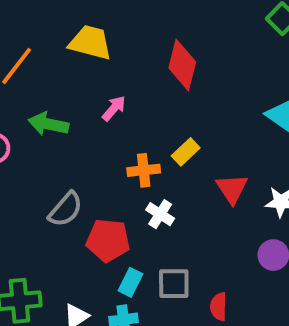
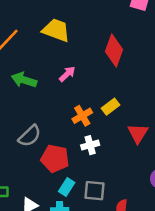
orange cross: (144, 170) -> (82, 116), turned -30
white cross: (160, 214) -> (90, 145), turned 36

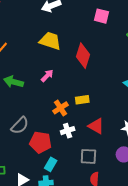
yellow trapezoid: (56, 30) -> (50, 41), moved
yellow rectangle: (111, 107) -> (82, 100), turned 32
red triangle: (138, 133) -> (96, 126), moved, turned -30
gray square: (94, 191) -> (88, 156), moved

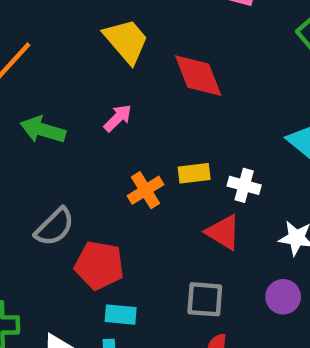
yellow trapezoid: (50, 41) -> (126, 41), turned 30
red diamond: (83, 56) -> (198, 76), turned -40
white cross: (68, 131) -> (244, 185), moved, turned 32
cyan rectangle: (51, 164) -> (121, 315), turned 64

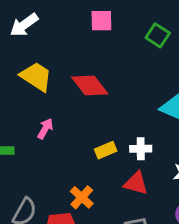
orange cross: (145, 190) -> (82, 197), moved

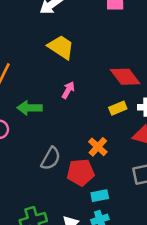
red diamond: (90, 86) -> (125, 77), moved

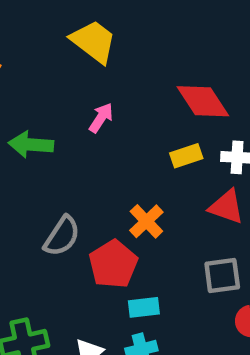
red pentagon: (81, 172) -> (113, 264), turned -30

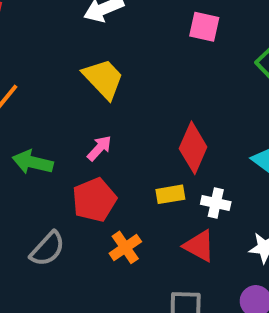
red diamond: (203, 101) -> (193, 148), turned 48
red pentagon: (113, 264) -> (94, 200), moved

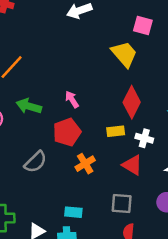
yellow trapezoid: (103, 79) -> (124, 54), moved
pink arrow: (99, 148) -> (72, 99), turned -78

